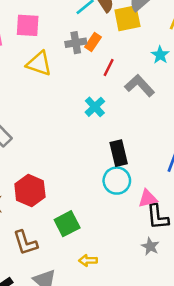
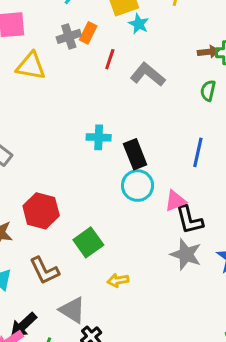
cyan star: (160, 55) -> (139, 24), moved
cyan cross: (95, 107) -> (99, 137), moved, turned -36
gray star: (150, 246) -> (186, 254), size x1.5

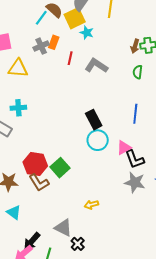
brown arrow: (208, 52) -> (135, 46), turned 120
cyan cross: (99, 137) -> (18, 108), moved
green square: (88, 242) -> (60, 168), moved
brown L-shape: (44, 271) -> (39, 183), moved

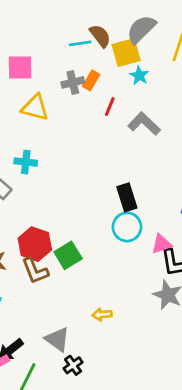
cyan line: (41, 18) -> (80, 43), turned 35

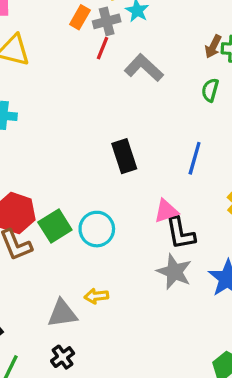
gray cross: (73, 82) -> (107, 21), moved
cyan circle: (127, 227) -> (97, 229), moved
gray triangle: (57, 339) -> (62, 313), moved, turned -44

